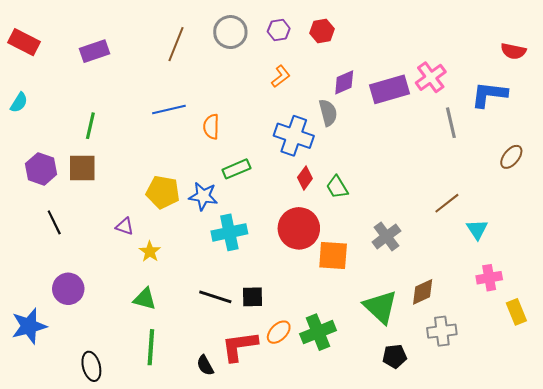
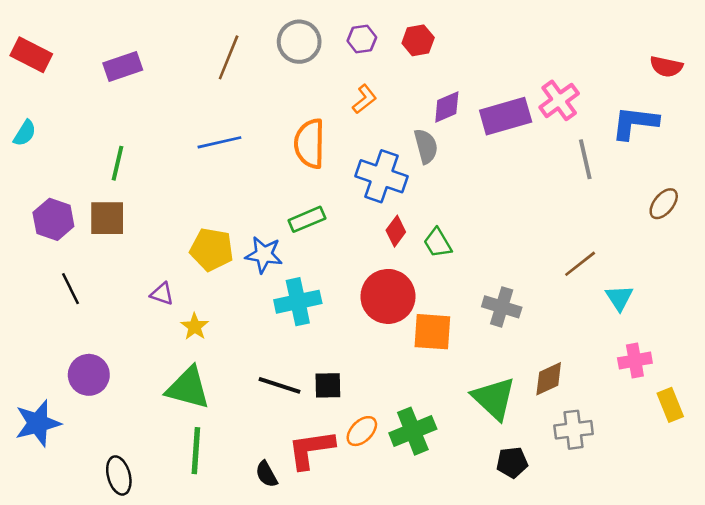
orange semicircle: (211, 127) -> (310, 144), moved, size x1.5
gray cross: (386, 236) -> (502, 307), turned -36
green triangle: (145, 299) -> (188, 388), size x1.5

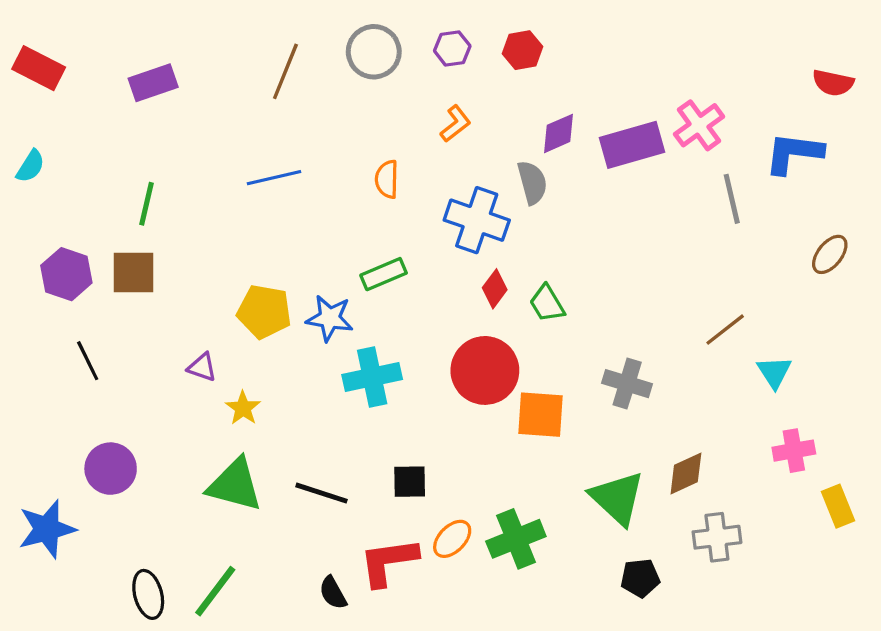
orange semicircle: (310, 144) -> (387, 179), size x0.6
black line: (280, 385) -> (321, 493), moved
green line: (196, 451) -> (215, 591), moved, turned 33

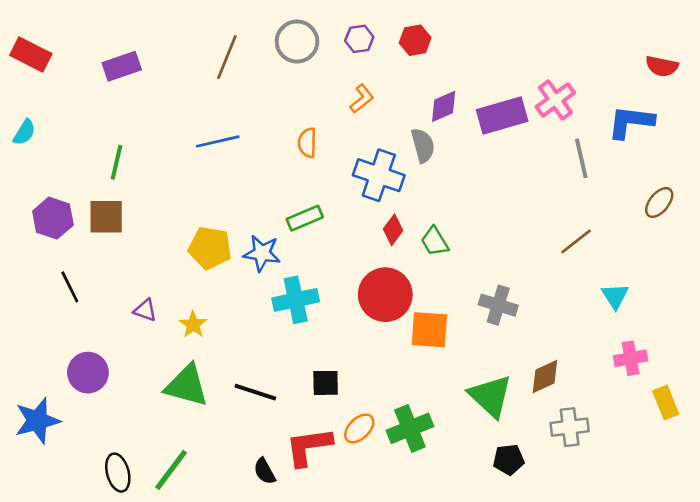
brown line: (725, 330) -> (576, 241), moved
purple triangle: (202, 367) -> (145, 310), moved

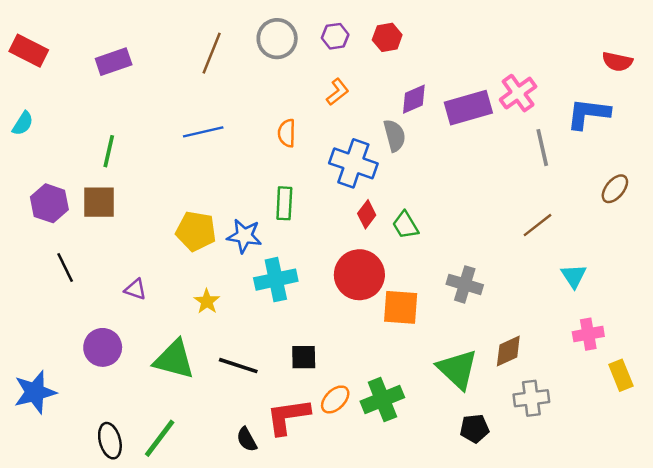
green rectangle: (305, 218) -> (284, 203), turned -64
yellow star: (193, 325) -> (207, 301), moved
purple circle: (88, 373) -> (103, 347), moved

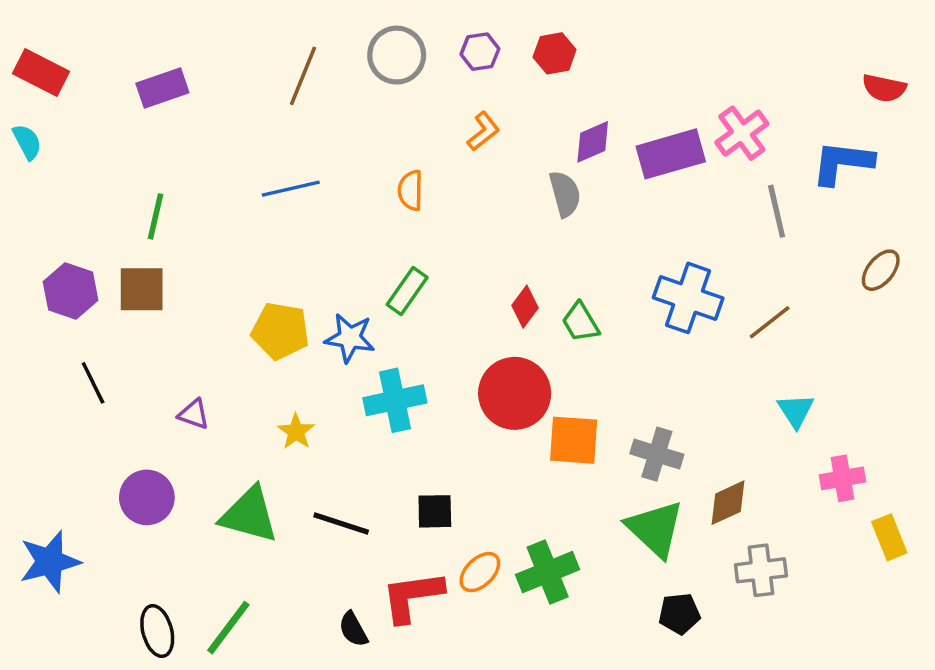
cyan semicircle: (23, 123) -> (27, 142), moved, turned -60
blue cross: (353, 163) -> (688, 298), moved
green rectangle: (284, 203) -> (407, 291), turned 32
cyan triangle: (574, 276) -> (796, 411), moved
gray cross: (465, 284) -> (657, 454), moved

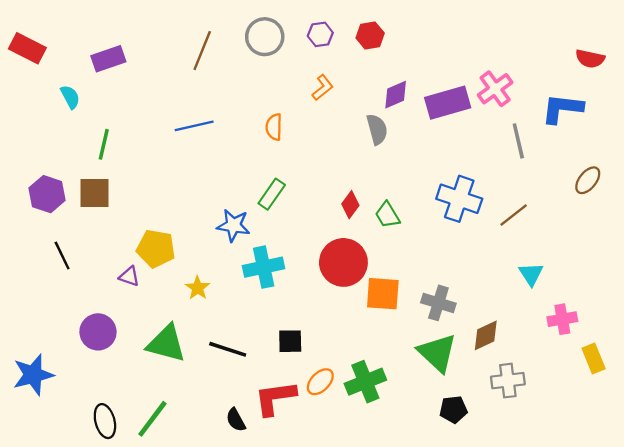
cyan semicircle: (27, 142) -> (70, 97), moved
yellow pentagon: (280, 331) -> (156, 249), moved

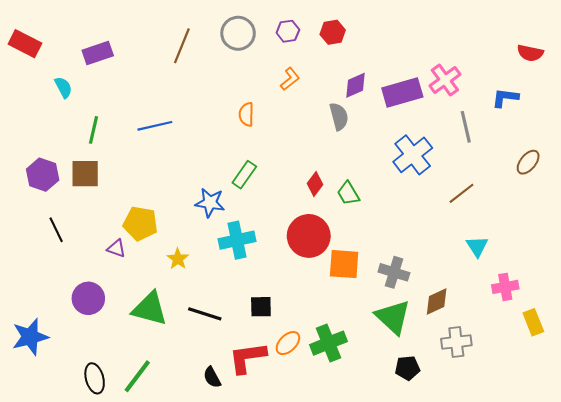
blue L-shape: (562, 108) -> (505, 98), size x0.7
blue line: (194, 126) -> (155, 126), moved
blue cross: (459, 199) -> (413, 155), moved, turned 33

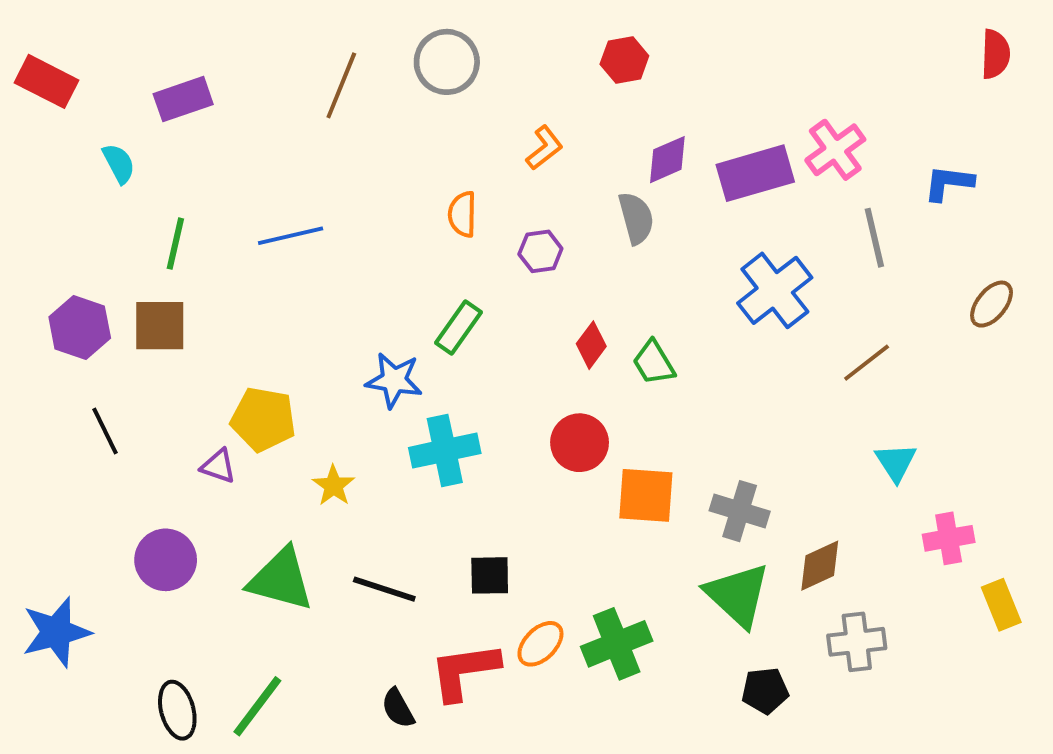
purple hexagon: (288, 31) -> (540, 251), moved
red semicircle: (530, 53) -> (995, 54), moved, turned -100
red circle: (309, 236) -> (580, 443), size x0.7

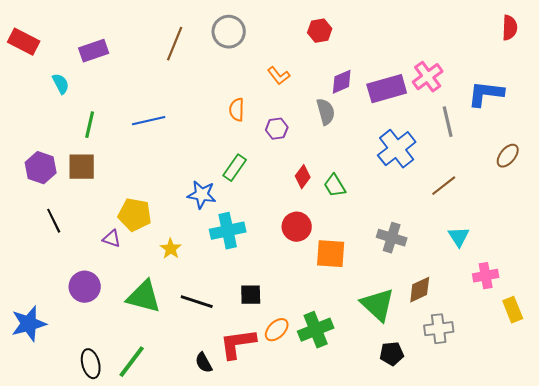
orange L-shape: (544, 148) -> (279, 76), turned 90
blue L-shape: (949, 183) -> (486, 94), size x1.4
gray cross: (740, 511) -> (392, 238), moved

